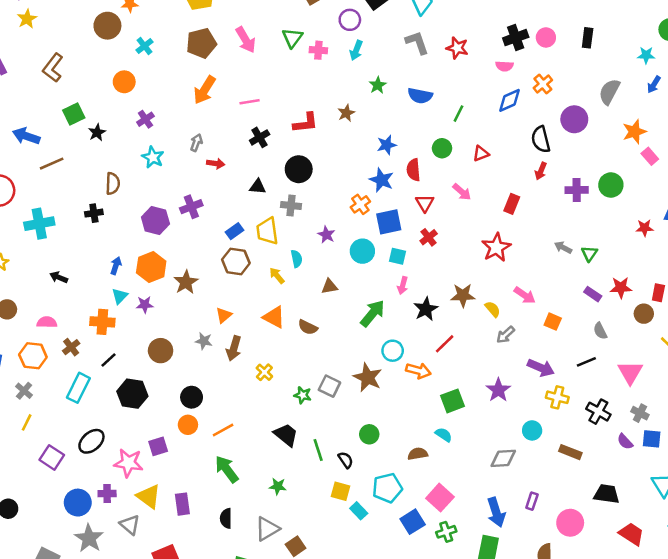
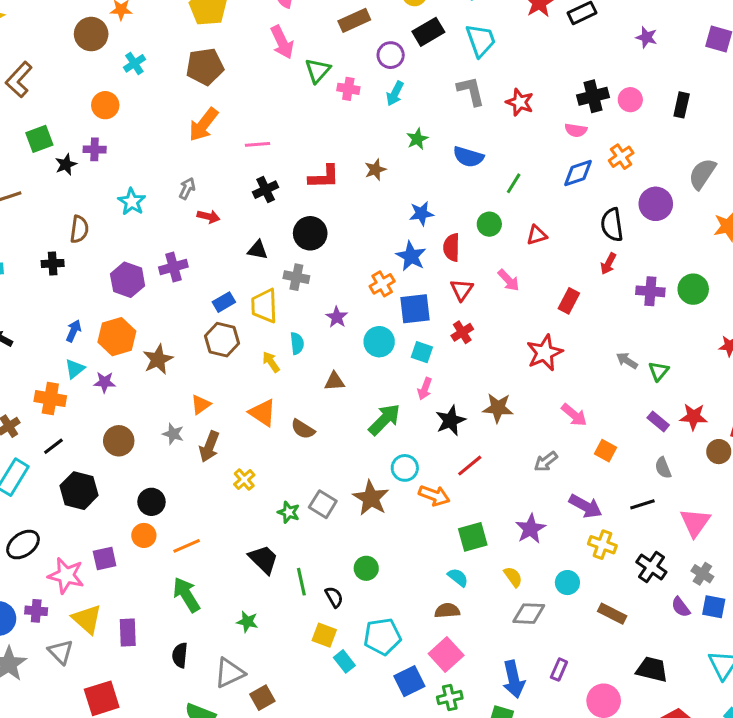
pink arrow: (246, 40) -> (282, 42), moved
purple cross: (145, 119) -> (95, 149), moved, turned 30
yellow semicircle: (493, 309) -> (513, 577), moved
brown semicircle: (418, 454) -> (447, 611), moved

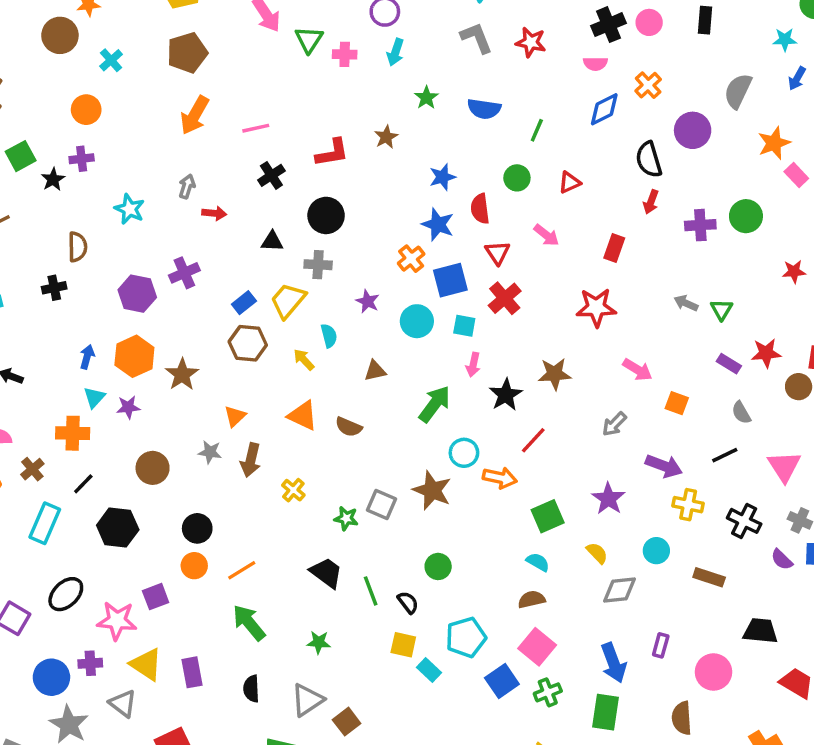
yellow trapezoid: (264, 306) -> (288, 301), turned 51
red cross: (462, 332) -> (505, 298), size x1.4
red star: (545, 353) -> (596, 307), turned 30

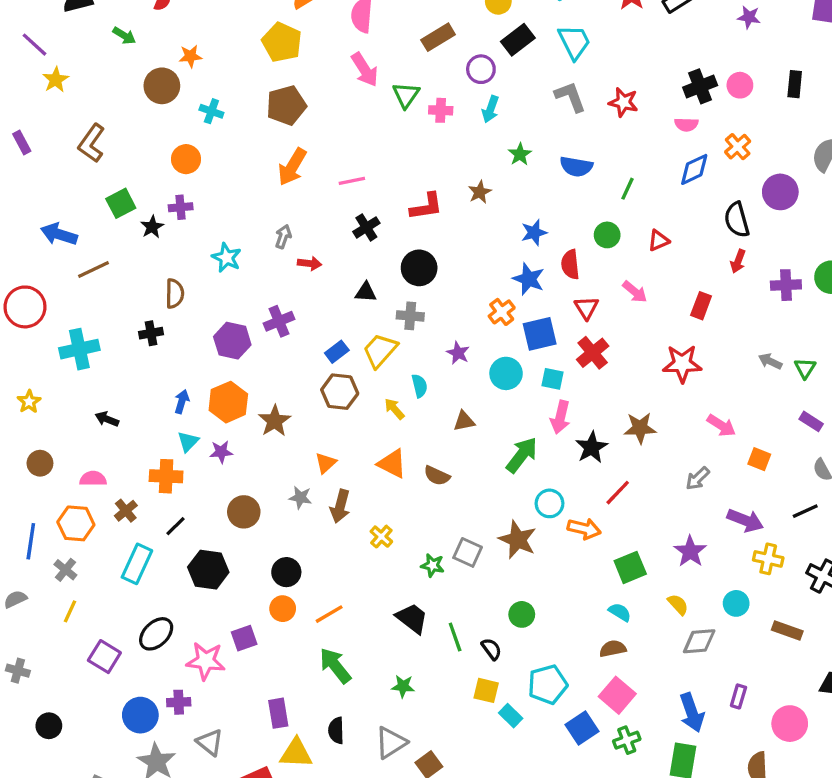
cyan cross: (111, 60) -> (211, 111), turned -30
pink arrow: (473, 365) -> (560, 417), size x1.4
yellow triangle: (146, 664) -> (296, 753), moved, turned -32

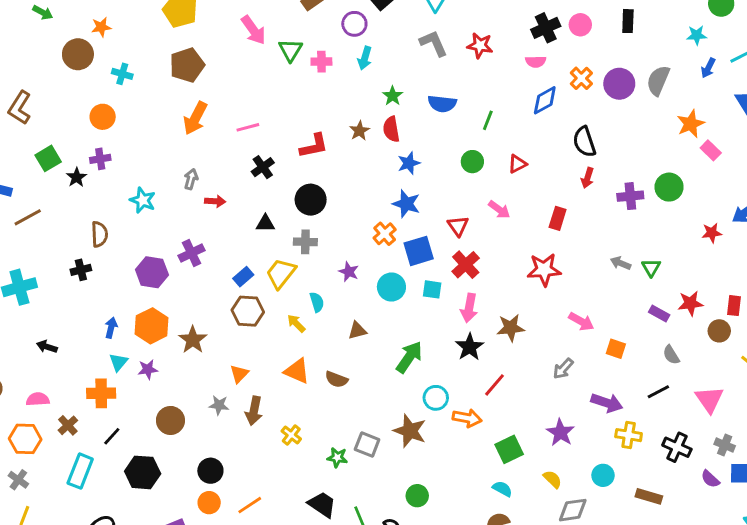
purple circle: (780, 192) -> (619, 84), moved
red semicircle: (570, 264) -> (391, 129), moved
pink arrow: (560, 417) -> (469, 308), moved

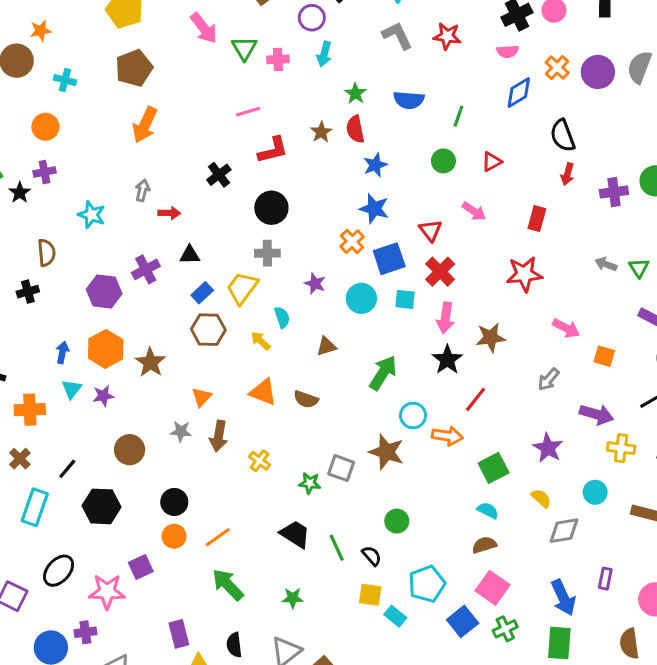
pink line: (248, 127) -> (248, 112), moved
black triangle: (265, 223) -> (190, 255), moved
orange cross: (101, 393) -> (30, 410), moved

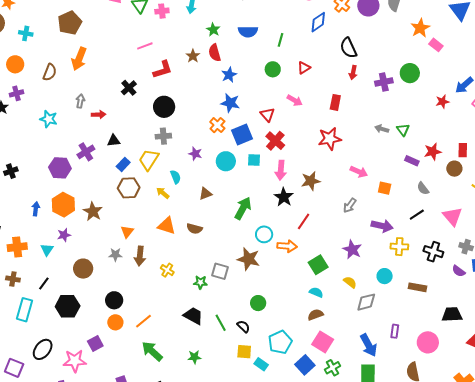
brown semicircle: (46, 253) -> (50, 72), moved, turned 30
cyan triangle: (72, 389) -> (47, 250), moved
brown cross: (20, 459) -> (13, 279), turned -32

